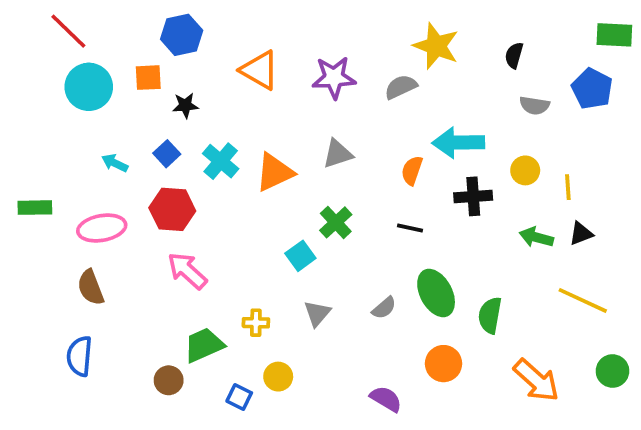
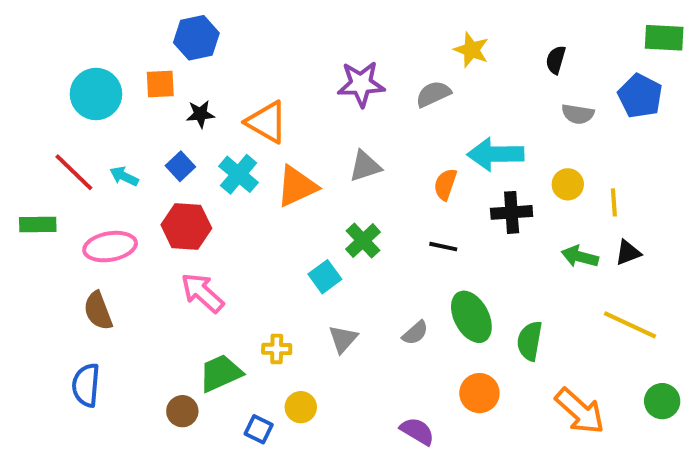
red line: (68, 31) -> (74, 172), moved
yellow star: (436, 46) -> (471, 50), size x0.7
orange triangle: (260, 70) -> (267, 122), moved

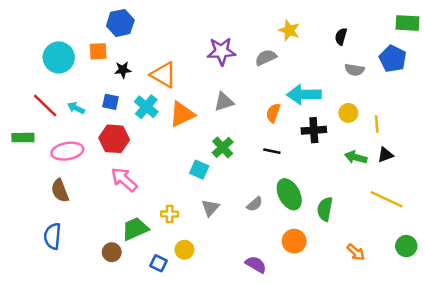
blue square: (180, 166) -> (110, 102), turned -35
cyan square: (325, 277) -> (199, 170), turned -30
orange arrow: (580, 411) -> (356, 252), size x0.6

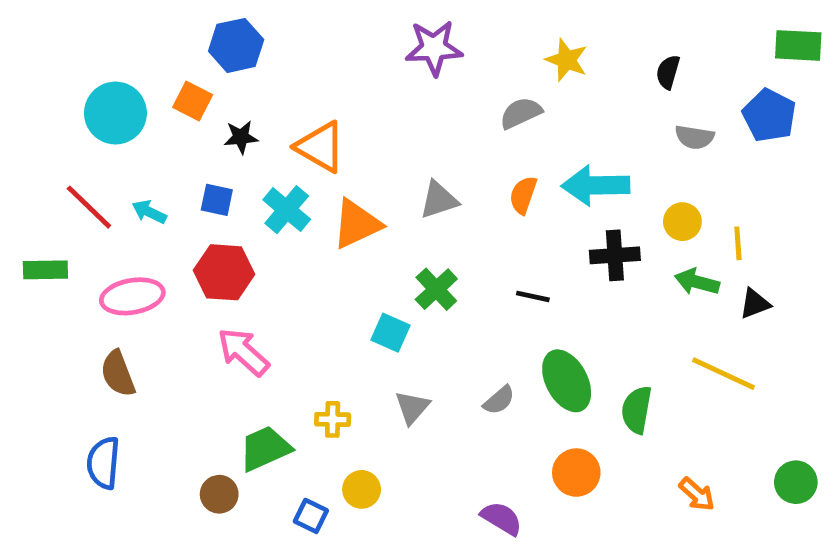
orange square: (98, 51) -> (193, 101), turned 30
purple star: (221, 51) -> (434, 48), moved
orange semicircle: (273, 113) -> (523, 195), moved
green arrow: (356, 157) -> (697, 282), moved
yellow line: (387, 199) -> (723, 374), moved

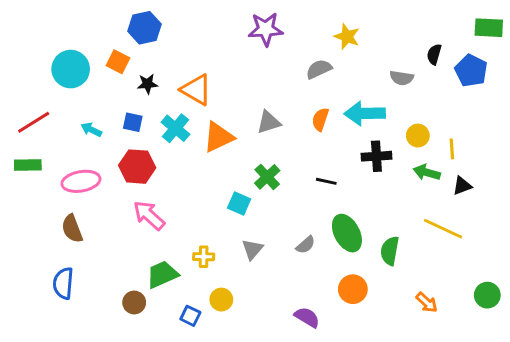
black semicircle: (668, 72) -> (434, 54), moved
gray semicircle: (694, 137) -> (402, 78), moved
red line: (89, 207) -> (34, 122), moved, turned -76

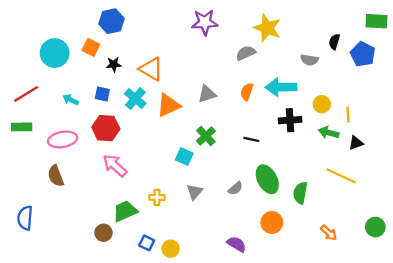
yellow star: (347, 37) -> (267, 28), size x1.4
blue semicircle: (63, 283) -> (25, 218), moved
yellow circle: (221, 300) -> (171, 249), moved

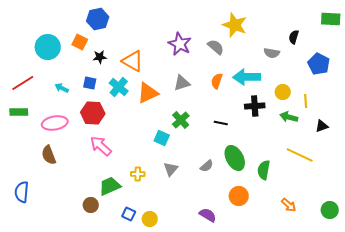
purple star: (205, 22) -> (180, 44), moved, turned 30
gray semicircle: (246, 53) -> (216, 47), turned 66
blue pentagon: (363, 54) -> (319, 64), moved
black triangle: (356, 143) -> (322, 126), moved
green circle: (375, 227) -> (330, 210), moved

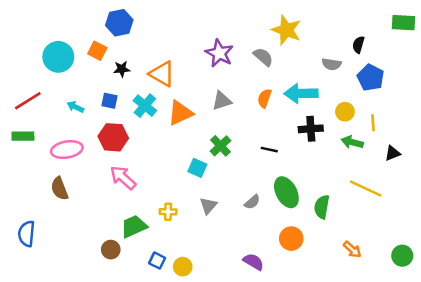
blue pentagon: (319, 64) -> (371, 78), moved

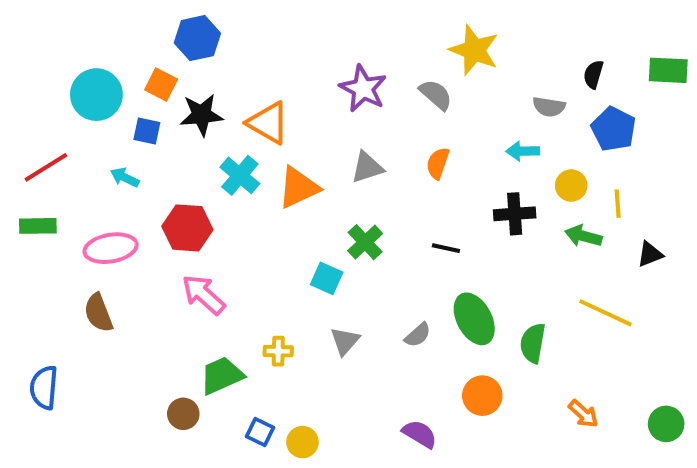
green rectangle: (403, 23) -> (668, 70), moved
black star: (122, 69) -> (201, 115), size x1.5
cyan arrow: (301, 93) -> (523, 151), moved, size x0.6
blue square: (110, 101) -> (147, 131), moved

